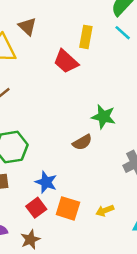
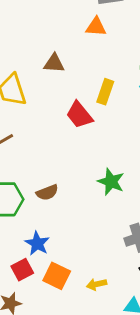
brown triangle: (27, 26) -> (54, 63), moved, turned -48
brown semicircle: (82, 142) -> (47, 192), moved

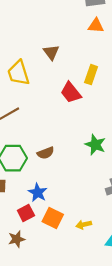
orange triangle: (96, 27) -> (96, 26), moved
brown triangle: (54, 63) -> (51, 52), turned 49

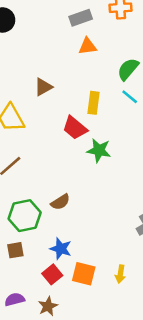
brown triangle: (51, 52) -> (43, 87), turned 49
green star: (95, 145) -> (99, 150), moved
yellow arrow: (84, 225) -> (120, 274), turned -56

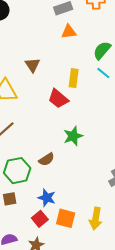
brown triangle: (43, 87) -> (32, 65), turned -35
green star: (99, 150) -> (73, 136), moved, turned -30
yellow arrow: (120, 274) -> (96, 219), size x1.5

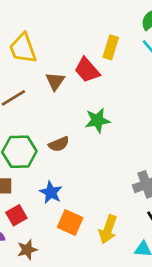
brown triangle: (32, 65) -> (55, 81), moved
red square: (40, 219) -> (16, 215), moved

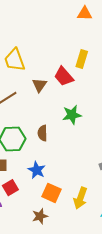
brown semicircle: (59, 144) -> (43, 133), turned 112
brown star: (27, 250) -> (40, 216), moved

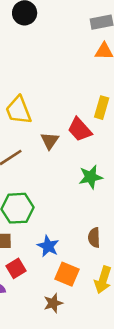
brown semicircle: (43, 133) -> (94, 238), moved

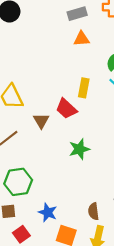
brown semicircle: (94, 238) -> (94, 211), moved

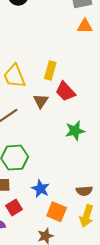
yellow rectangle: (84, 88) -> (50, 70), moved
brown semicircle: (94, 211) -> (84, 191), turned -91

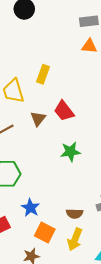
yellow rectangle: (50, 70) -> (43, 74), moved

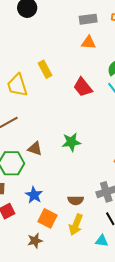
yellow rectangle: (43, 74) -> (45, 69), turned -48
red trapezoid: (64, 111) -> (83, 87), moved
brown triangle: (38, 119) -> (35, 149), moved, turned -49

